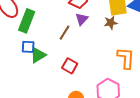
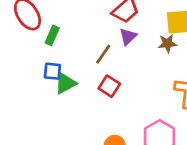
green rectangle: (27, 21) -> (52, 35), size x0.6
red square: (70, 66) -> (109, 86), moved

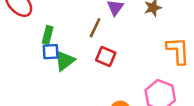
green rectangle: (52, 35) -> (48, 35), moved

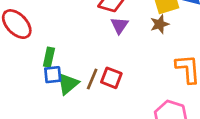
brown line: (95, 28) -> (92, 79), moved

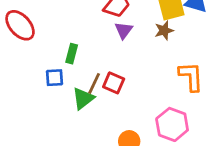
green rectangle: (49, 57) -> (72, 54), moved
green triangle: (68, 84) -> (83, 98), moved

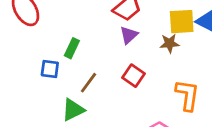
red square: (114, 83) -> (134, 76), moved
green triangle: (83, 98) -> (73, 110), moved

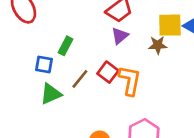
red square: (134, 76) -> (108, 72), moved
orange L-shape: (187, 95) -> (130, 80), moved
green triangle: (73, 110) -> (51, 94), moved

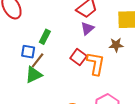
brown star: (158, 45) -> (116, 45), moved
brown line: (80, 79) -> (38, 60), moved

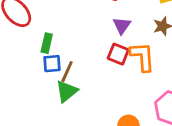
purple triangle: (87, 28) -> (122, 25), moved
green rectangle: (45, 37) -> (47, 43), moved

